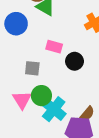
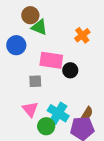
pink rectangle: (54, 47) -> (51, 60), size x1.6
green circle: (41, 96) -> (46, 126), moved

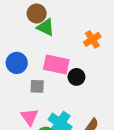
blue circle: (16, 45) -> (17, 63), moved

